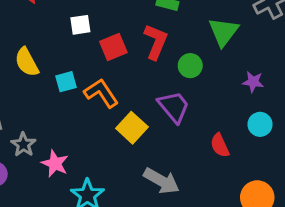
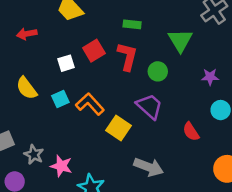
white square: (80, 25) -> (66, 63), moved
red square: (113, 47) -> (94, 51), moved

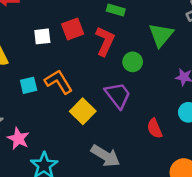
cyan square: (60, 99) -> (29, 85), moved

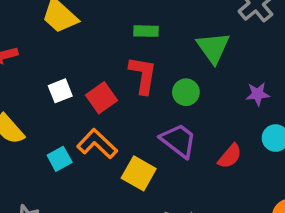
red square: (73, 29) -> (102, 98), moved
red semicircle: (155, 128) -> (230, 156), moved, turned -102

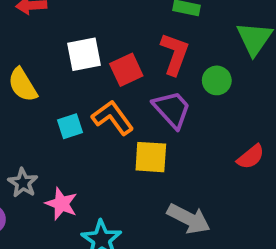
white square: (60, 91) -> (84, 54), size x1.4
purple trapezoid: (178, 141) -> (172, 109), moved
yellow square: (139, 173) -> (151, 157), turned -36

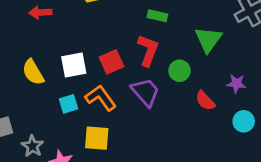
white square: (84, 54) -> (74, 65), moved
yellow square: (151, 157) -> (97, 138), moved
red semicircle: (251, 157) -> (205, 101), moved, turned 85

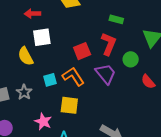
white square: (74, 65) -> (42, 37), moved
gray star: (32, 146) -> (24, 92), moved

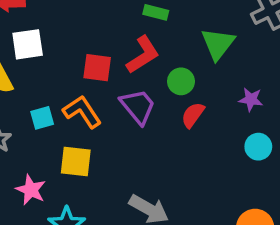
red L-shape: (109, 44) -> (143, 55), turned 35
red square: (82, 51) -> (97, 68), turned 30
red semicircle: (148, 82) -> (193, 115), moved, turned 77

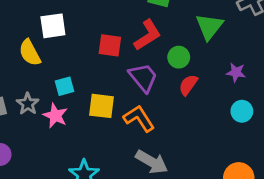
orange L-shape: (82, 112) -> (139, 118), moved
yellow square: (76, 161) -> (101, 106), moved
pink star: (31, 190) -> (55, 116), moved

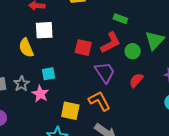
green circle: (179, 57) -> (133, 51), moved
yellow square: (101, 106) -> (70, 111), moved

